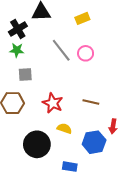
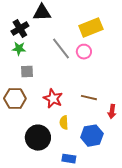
yellow rectangle: (82, 18) -> (91, 28), moved, size x1.6
red arrow: (113, 126) -> (112, 112), moved
yellow semicircle: (64, 128) -> (64, 123), turned -112

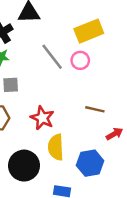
brown line: (89, 98) -> (95, 109), moved
red arrow: (112, 112) -> (114, 134), turned -128
yellow semicircle: (64, 123) -> (56, 147), size x1.5

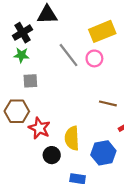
red star: (42, 118) -> (39, 128), moved
black circle: (24, 166) -> (52, 155), moved, size x0.6

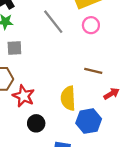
pink circle: (94, 58) -> (91, 25), moved
yellow semicircle: (72, 138) -> (68, 98), moved

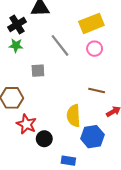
gray square: (14, 48) -> (38, 71), moved
red star: (24, 96) -> (26, 124), moved

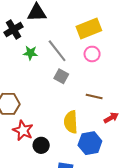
green star: (16, 45) -> (30, 53), moved
gray square: (38, 71) -> (61, 76), moved, turned 32

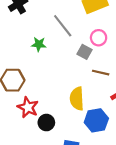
green star: (30, 53) -> (39, 44), moved
pink circle: (92, 54) -> (99, 38), moved
gray square: (61, 76) -> (84, 52), moved

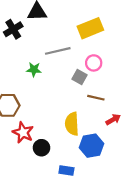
gray line: (63, 26) -> (58, 51), turned -65

